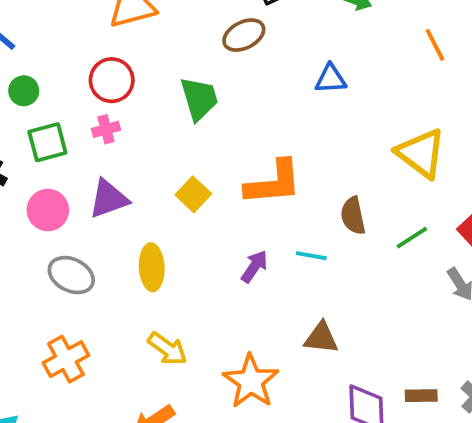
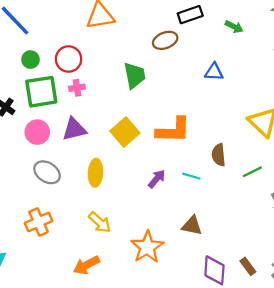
red circle: (112, 80) -> (69, 59), moved
green square: (47, 142) -> (41, 92), size x1.4
yellow square: (193, 194) -> (125, 132), size x1.4
brown rectangle: (421, 396) -> (248, 266), turned 48

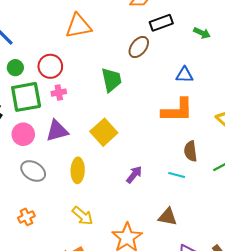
brown ellipse: (165, 40) -> (139, 47), turned -30
orange L-shape: (173, 130) -> (177, 110), moved
cyan line: (191, 176) -> (177, 175), moved
orange cross: (39, 222) -> (26, 217), size x0.7

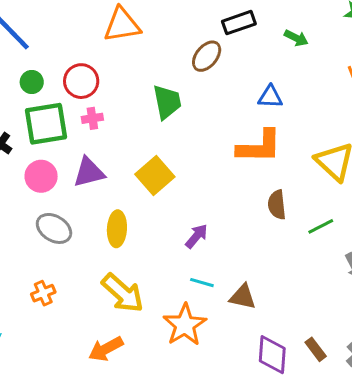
cyan line: (177, 175) -> (202, 283), moved
yellow arrow: (83, 216) -> (123, 293), size x1.4

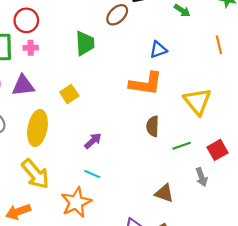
blue triangle: (270, 97) -> (158, 50), turned -30
yellow square: (155, 176) -> (69, 94), size x0.7
yellow ellipse: (117, 229) -> (37, 128), size x1.4
brown triangle: (243, 297) -> (164, 193), moved

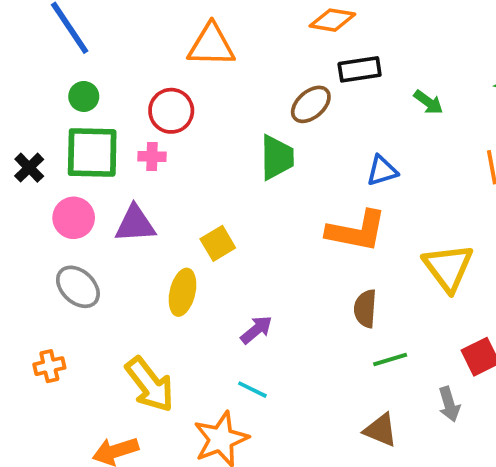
red circle: (26, 20) -> (171, 111), moved
green trapezoid: (85, 43) -> (277, 157), moved
yellow ellipse: (37, 128) -> (182, 292), moved, size x0.7
green line: (182, 146) -> (390, 359), moved

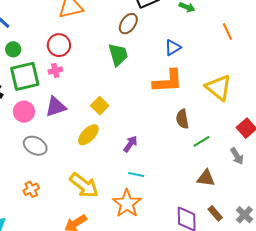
yellow ellipse: (182, 292) -> (88, 135), turned 45

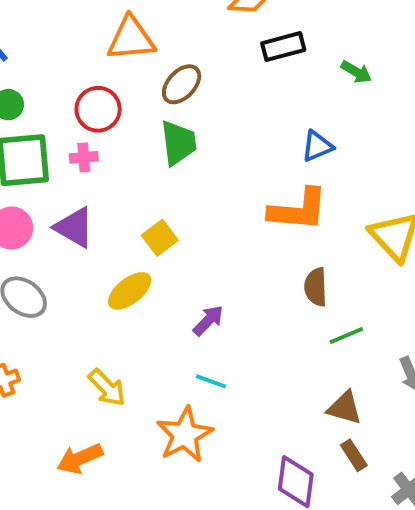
brown ellipse: (128, 24) -> (182, 84), moved
green trapezoid: (118, 55) -> (178, 143), moved
purple triangle: (56, 107) -> (74, 227), turned 40
yellow arrow: (84, 185) -> (107, 388), size x0.7
brown rectangle: (215, 213) -> (354, 455), moved

